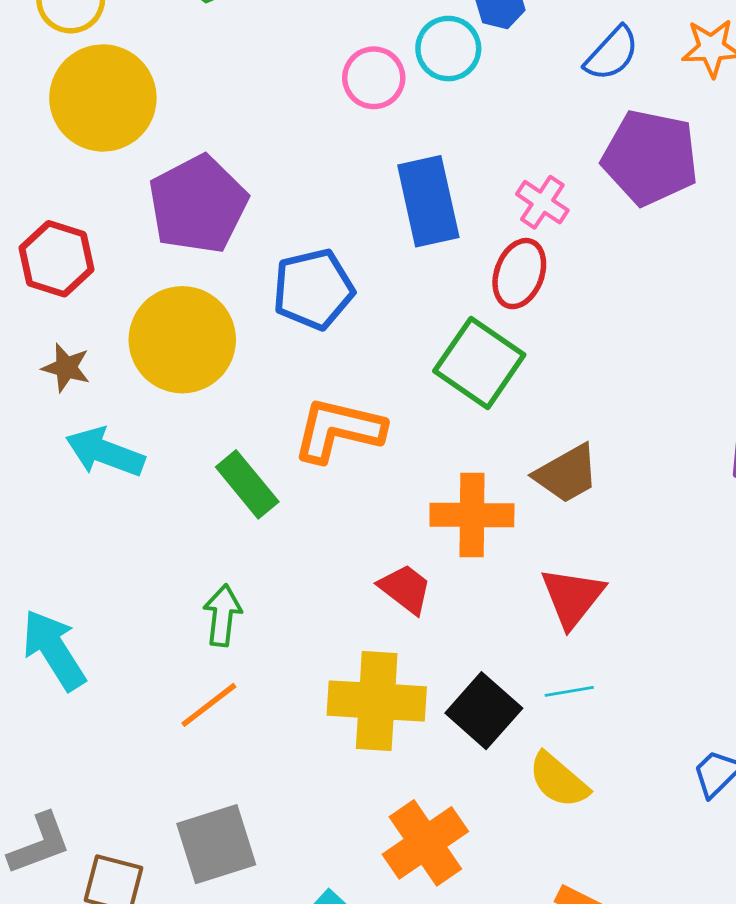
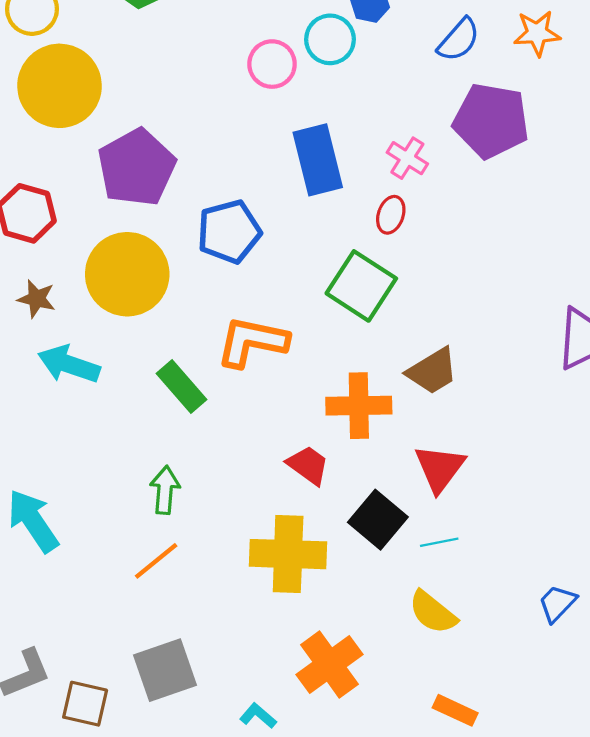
red ellipse: (519, 274) -> (391, 215), size x0.7
black square: (484, 711) -> (378, 520), moved

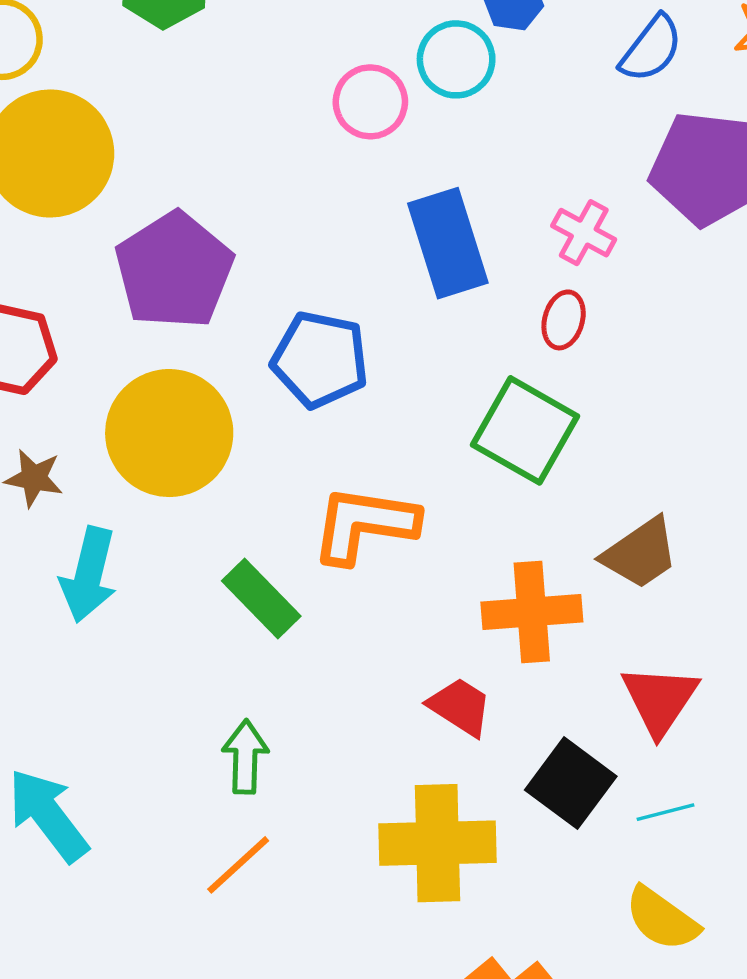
blue pentagon: (229, 232) -> (320, 360), turned 30
cyan arrow: (69, 364) -> (89, 575), turned -92

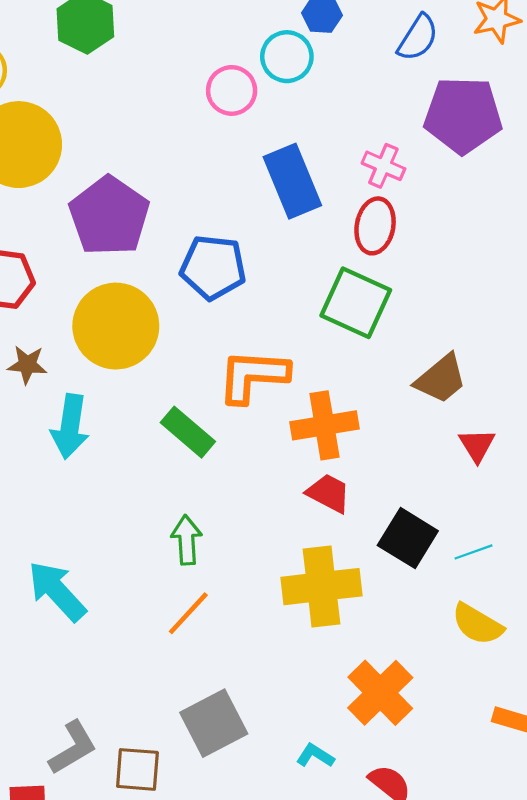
red ellipse: (564, 320) -> (375, 226), size x1.4
orange cross: (532, 612) -> (325, 425), moved
red triangle: (660, 700) -> (477, 445), moved, size x0.7

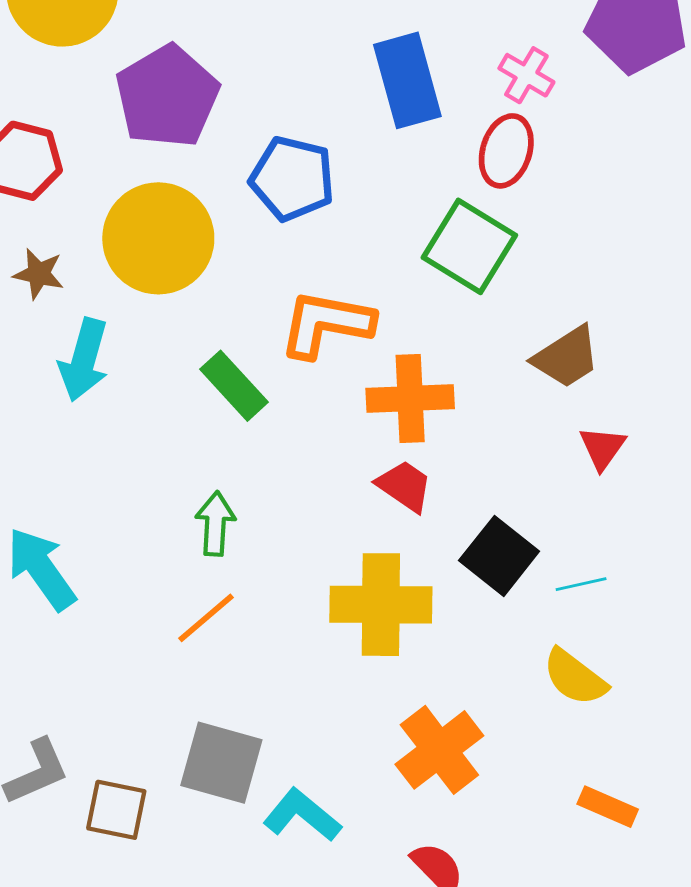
gray square: (214, 723) -> (221, 763), turned 36
cyan L-shape: (315, 756) -> (302, 815), moved, size x1.6

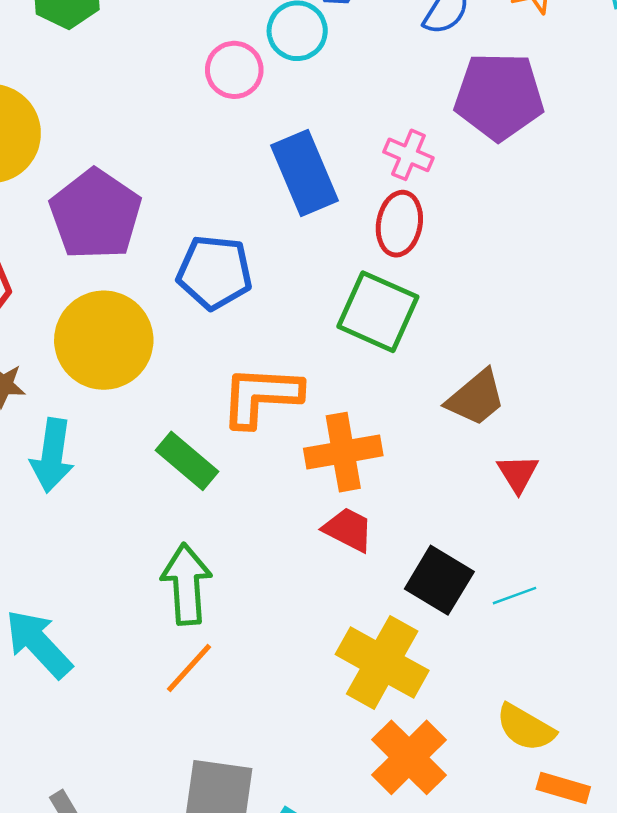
green arrow: (215, 524) -> (186, 584), size x1.4
yellow cross: (381, 605) -> (382, 662), moved, turned 36
yellow semicircle: (575, 677) -> (526, 728), moved

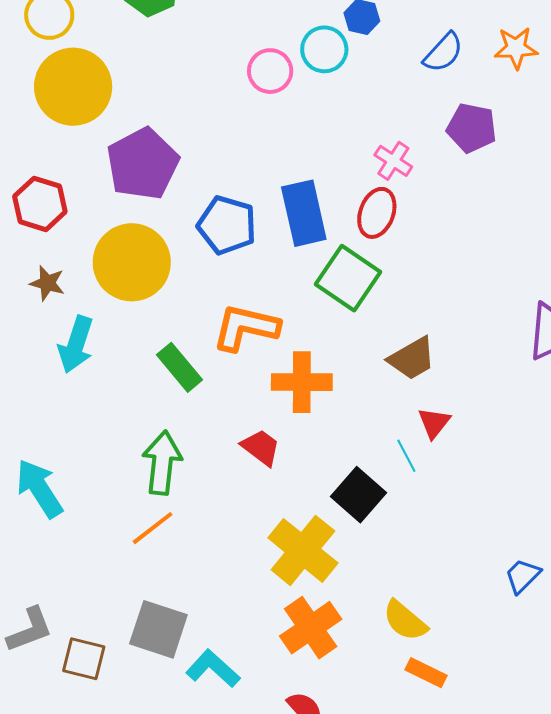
purple pentagon: (499, 96) -> (472, 128), size x0.7
blue rectangle: (305, 173) -> (304, 213), moved
red trapezoid: (348, 530) -> (261, 447), moved
cyan line: (515, 596) -> (406, 456), moved, turned 72

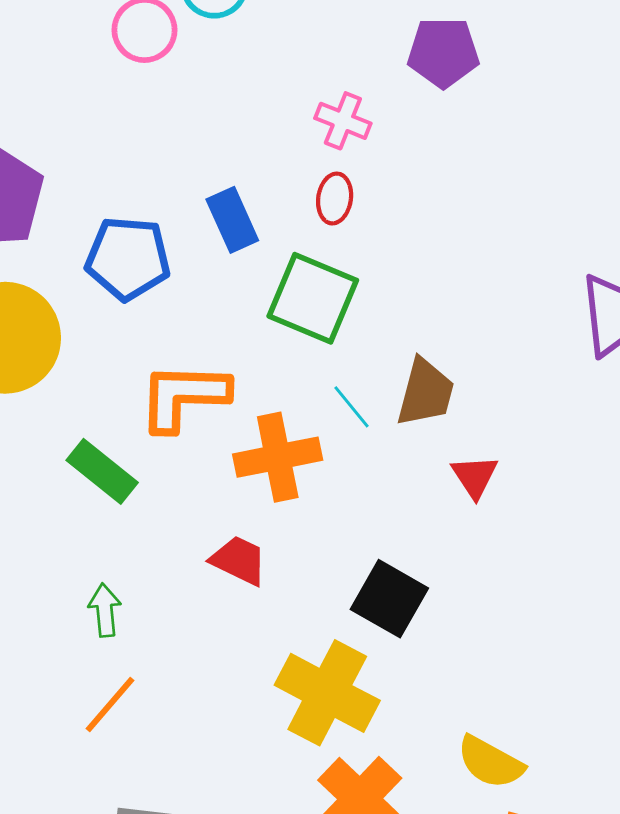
blue rectangle: (304, 213) -> (232, 220), size x0.7
red ellipse: (377, 213) -> (335, 199), size x0.7
brown trapezoid: (412, 358) -> (425, 392), turned -34
cyan line: (406, 456) -> (352, 407), moved
green arrow: (162, 463) -> (105, 610), size x0.6

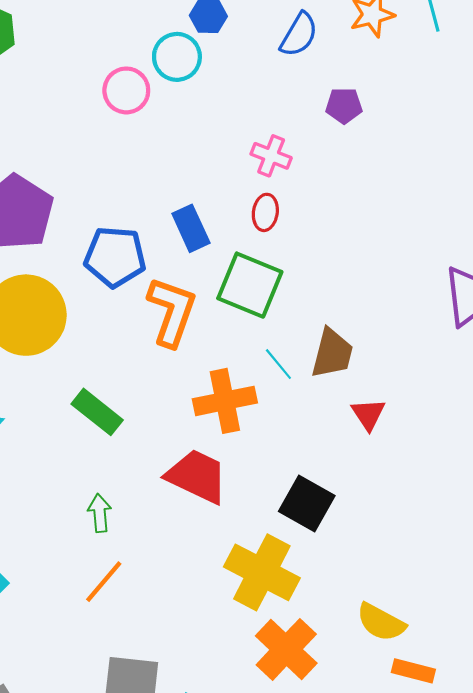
purple pentagon: (443, 52) -> (344, 106), size x0.7
orange L-shape: (184, 396) -> (172, 312), moved, turned 108
red trapezoid: (239, 560) -> (197, 476), size x1.5

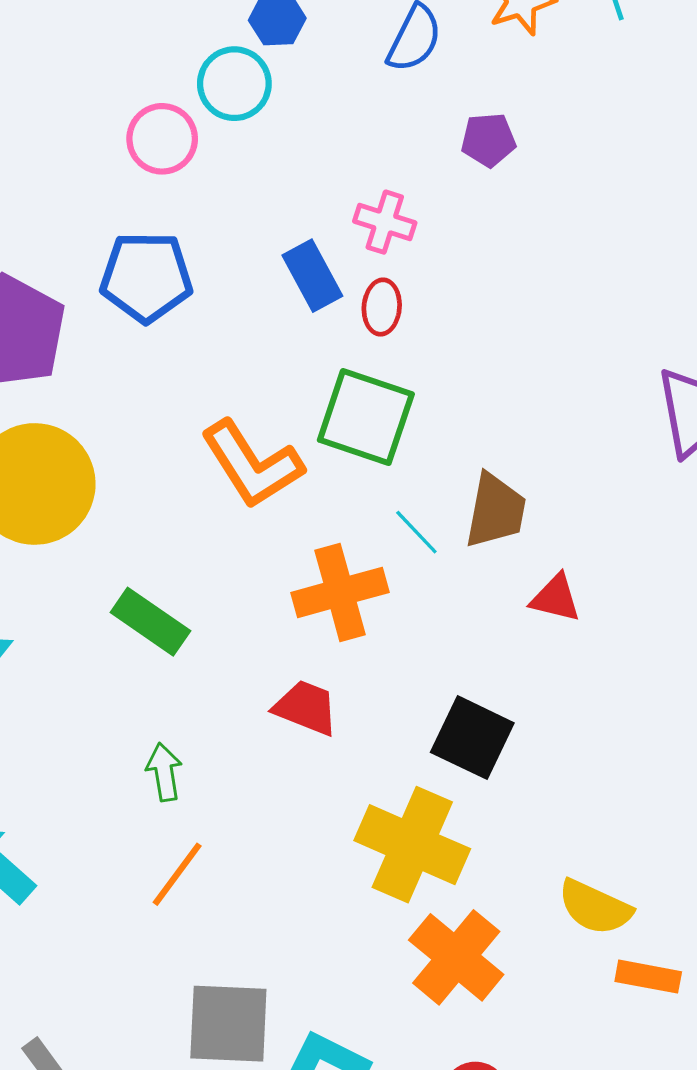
blue rectangle: (191, 228) -> (312, 276), moved
blue pentagon: (115, 257) -> (146, 277), moved
orange L-shape: (172, 312) -> (252, 464), turned 132
red triangle: (368, 414) -> (556, 598), turned -39
red trapezoid: (197, 476) -> (306, 708), size x0.7

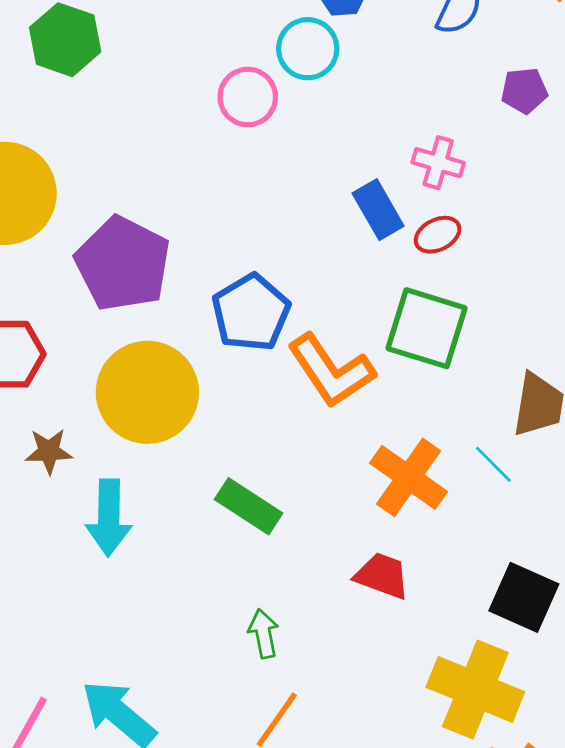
blue pentagon: (146, 277) -> (251, 313), moved, turned -30
red ellipse: (382, 307) -> (438, 235), turned 60
cyan line: (416, 532) -> (493, 464), moved
orange cross: (340, 592) -> (409, 477), turned -38

